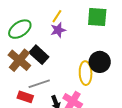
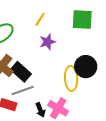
purple star: (58, 30) -> (47, 42), moved
black rectangle: (39, 55) -> (21, 72), moved

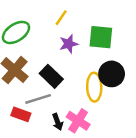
green square: (82, 19) -> (101, 37), moved
black rectangle: (21, 72) -> (51, 76), moved

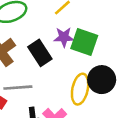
green square: (101, 37) -> (84, 42), moved
black rectangle: (51, 76) -> (40, 53), moved

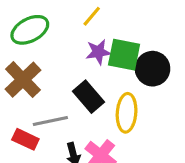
black rectangle: (40, 53) -> (88, 97), moved
black circle: (102, 80) -> (153, 69), moved

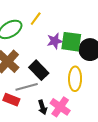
yellow line: (92, 16) -> (36, 19), moved
black rectangle: (88, 97) -> (39, 70), moved

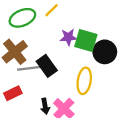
gray line: (27, 87) -> (30, 68), moved
red rectangle: (11, 100) -> (13, 93), turned -56

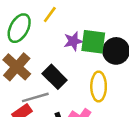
green ellipse: (22, 18) -> (19, 28), turned -30
gray line: (30, 68) -> (35, 97), moved

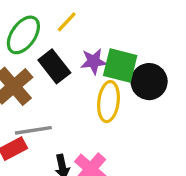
black rectangle: (55, 77) -> (54, 66), moved
yellow ellipse: (99, 86) -> (109, 102), moved

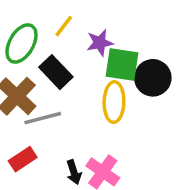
purple star: (94, 61) -> (100, 43), moved
gray line: (33, 130) -> (43, 118), moved

